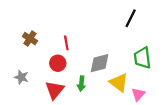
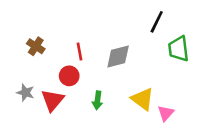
green trapezoid: (142, 58) -> (179, 49), moved
gray diamond: (100, 63) -> (118, 57), moved
red triangle: (55, 90) -> (52, 100), moved

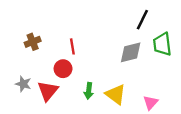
brown cross: (36, 46) -> (33, 42), turned 35
gray diamond: (118, 57) -> (131, 52), moved
yellow triangle: (143, 99) -> (116, 94), moved

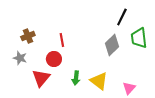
gray diamond: (131, 52) -> (112, 45), turned -30
gray star: (23, 84) -> (20, 58), moved

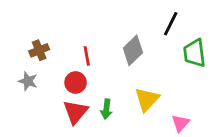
gray diamond: (112, 45) -> (133, 50), moved
red triangle: (41, 78) -> (76, 112), moved
yellow triangle: (99, 81) -> (147, 99), moved, turned 36

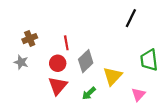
gray diamond: (133, 50) -> (86, 61), moved
green trapezoid: (195, 53) -> (149, 60), moved
green arrow: (106, 109) -> (89, 93), moved, turned 40

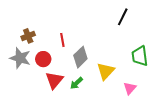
gray star: (21, 62) -> (20, 58), size x1.5
red circle: (58, 63) -> (43, 59), moved
green arrow: (89, 93) -> (76, 83), moved

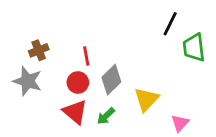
green trapezoid: (140, 56) -> (194, 48), moved
red circle: (43, 59) -> (78, 82), moved
red triangle: (54, 80) -> (75, 112), turned -30

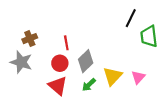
green arrow: (106, 116) -> (89, 85), moved
pink triangle: (180, 123) -> (138, 77), moved

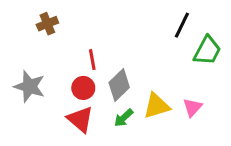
green trapezoid: (149, 36) -> (207, 51), turned -145
brown cross: (30, 39) -> (47, 24), moved
yellow triangle: (112, 76) -> (157, 106), turned 30

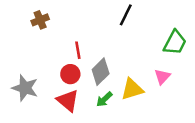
black line: (182, 25) -> (126, 15), moved
gray star: (29, 86) -> (25, 88), moved
pink triangle: (192, 107) -> (162, 77), moved

